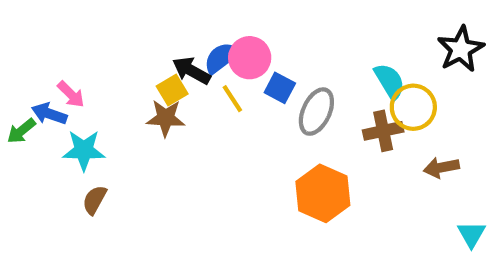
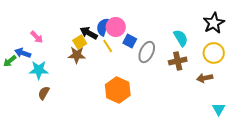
blue semicircle: (222, 58) -> (103, 27), turned -36
pink arrow: (71, 94) -> (37, 37), moved
yellow circle: (413, 107) -> (214, 53), moved
orange hexagon: (323, 193) -> (118, 90), moved

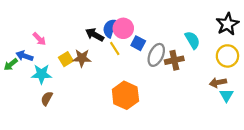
yellow square: (80, 42) -> (66, 59), moved
brown cross: (178, 61) -> (174, 60), moved
cyan triangle: (219, 109) -> (226, 95), moved

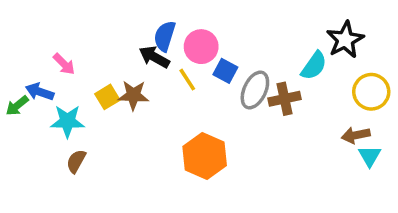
black star: (227, 24) -> (345, 40), moved
blue semicircle: (109, 28) -> (165, 36), moved
cyan semicircle: (192, 40) -> (314, 66), turned 66

